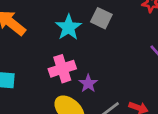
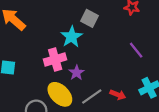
cyan star: (68, 27) -> (72, 37), moved

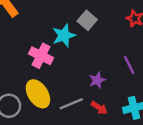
pink cross: (55, 59) -> (41, 56), turned 30
purple star: (76, 73) -> (97, 80), moved

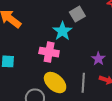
gray square: (87, 20) -> (77, 14), turned 35
gray line: (71, 104) -> (83, 83), turned -48

